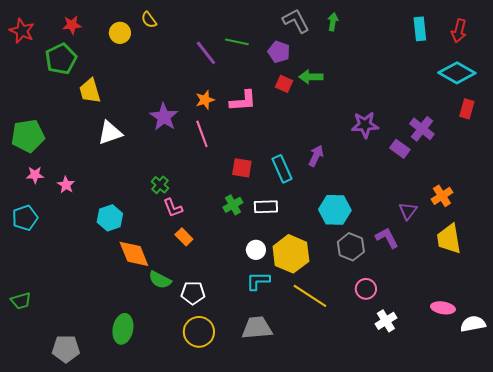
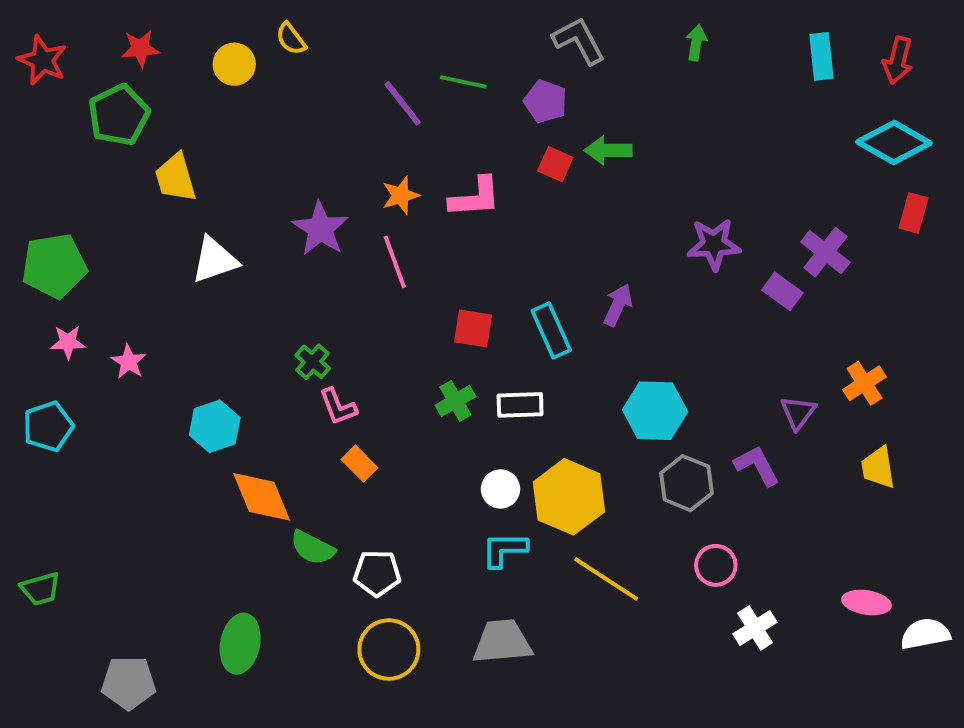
green arrow: (333, 22) -> (696, 43), moved
yellow trapezoid: (449, 239) -> (878, 467), size x0.7

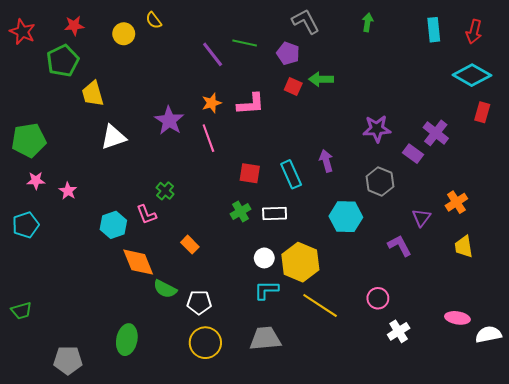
purple arrow: (618, 305) -> (326, 161), turned -40
pink L-shape: (338, 407) -> (146, 215), moved
gray hexagon: (686, 483) -> (380, 182), moved

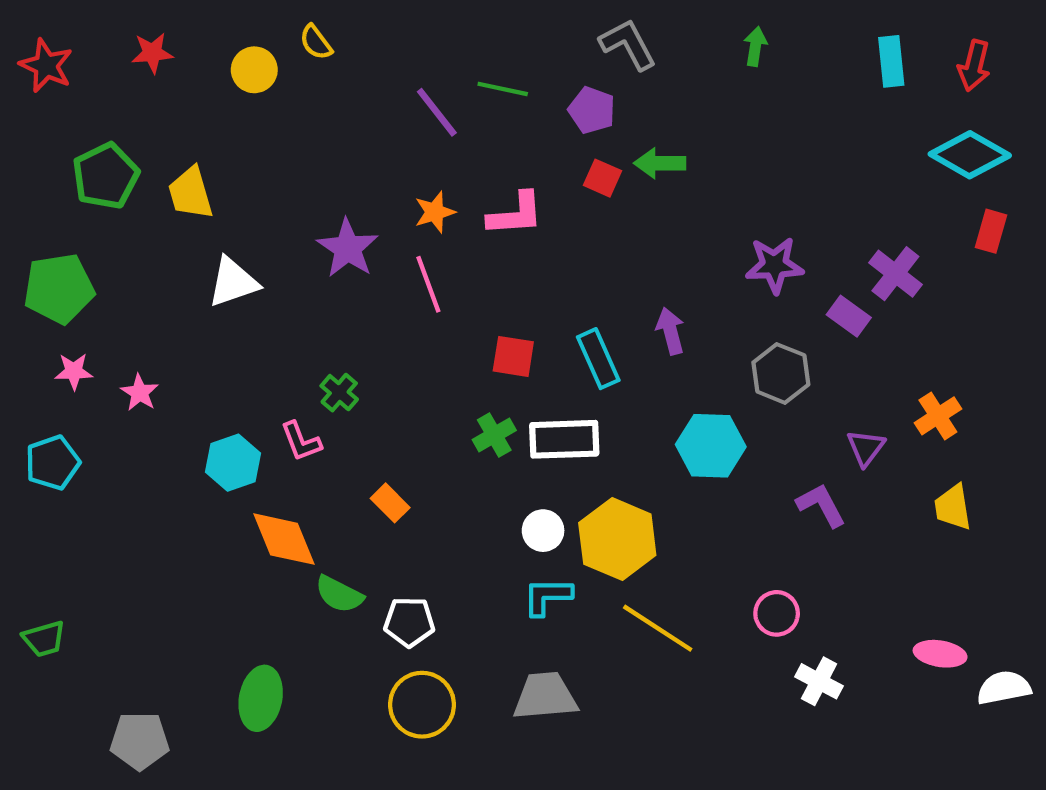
green pentagon: (63, 61) -> (106, 176), moved
white rectangle: (275, 214) -> (564, 439), size x1.4
white cross: (399, 331) -> (819, 681), turned -30

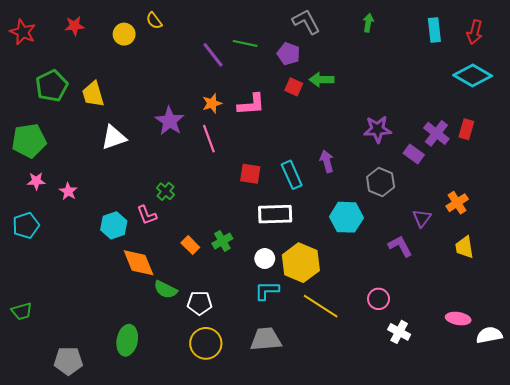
red rectangle: (991, 231) -> (466, 129), moved
green cross: (494, 435) -> (222, 241), moved

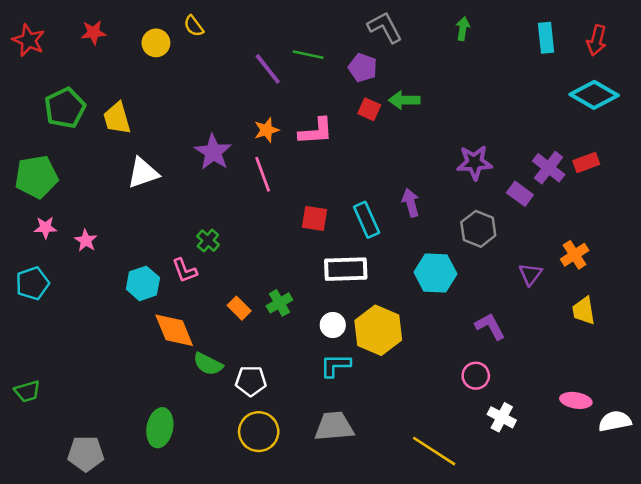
red rectangle: (466, 129) -> (586, 163), turned 54
purple L-shape: (400, 246) -> (490, 326), moved
yellow line: (321, 306) -> (434, 451), moved

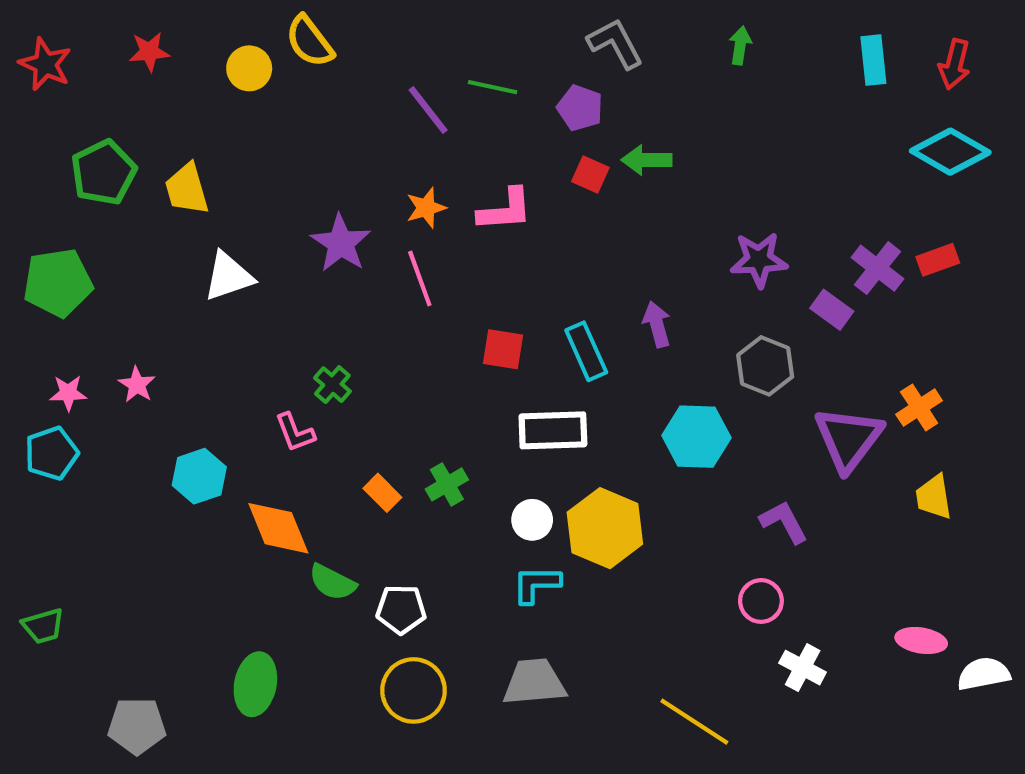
yellow semicircle: (194, 26) -> (310, 41), size x1.5
pink star: (45, 228) -> (68, 393), moved
purple triangle: (530, 274) -> (848, 439), size x1.8
cyan hexagon: (143, 283) -> (199, 476), moved

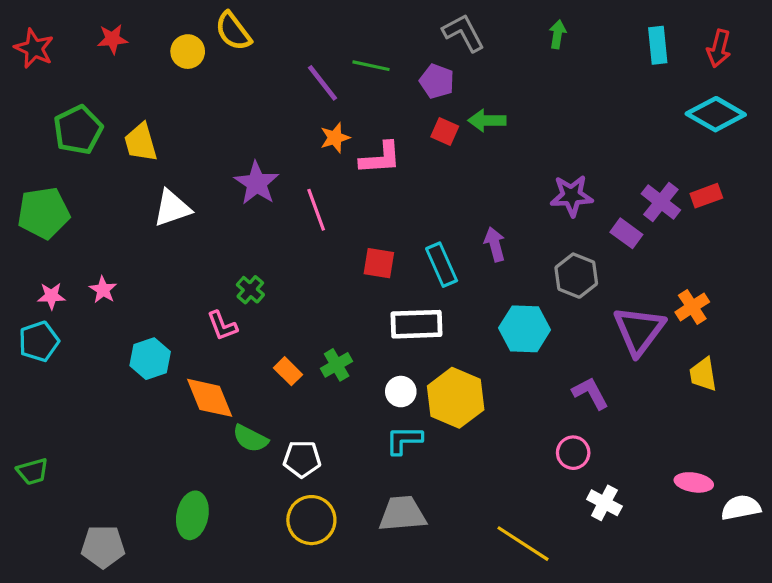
orange star: (426, 208) -> (335, 138), moved

